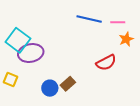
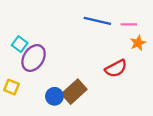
cyan square: (18, 40) -> (20, 44), size x0.6
purple ellipse: (31, 53) -> (34, 58), turned -45
brown rectangle: (68, 84) -> (74, 92), size x1.5

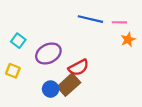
purple ellipse: (34, 58) -> (48, 54), moved, turned 30
red semicircle: (116, 68) -> (79, 67), moved
yellow square: (12, 87) -> (13, 71), moved

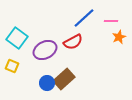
blue line: (90, 19) -> (84, 18), turned -55
cyan square: (18, 41) -> (17, 38), size x1.5
red semicircle: (79, 67) -> (73, 42), moved

